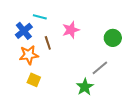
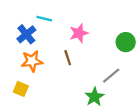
brown line: (48, 43) -> (68, 58), moved
yellow square: (34, 80) -> (21, 89), moved

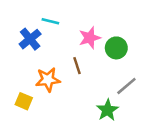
green circle: (126, 42) -> (116, 48), moved
orange star: (32, 61) -> (48, 80), moved

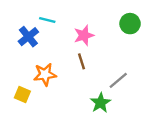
green circle: (116, 48) -> (130, 24), moved
brown line: (77, 66) -> (82, 61), moved

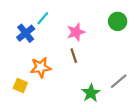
cyan line: (47, 20) -> (43, 18), turned -64
gray line: (118, 80) -> (119, 81), moved

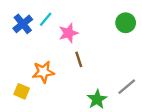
pink star: (76, 32) -> (68, 33), moved
blue cross: (26, 33) -> (23, 24), moved

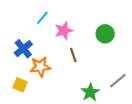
green circle: (126, 23) -> (105, 34), moved
blue cross: (23, 24) -> (23, 49), moved

